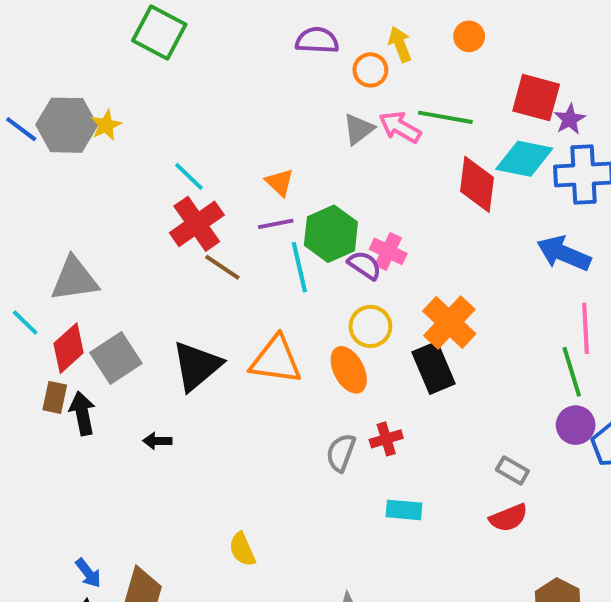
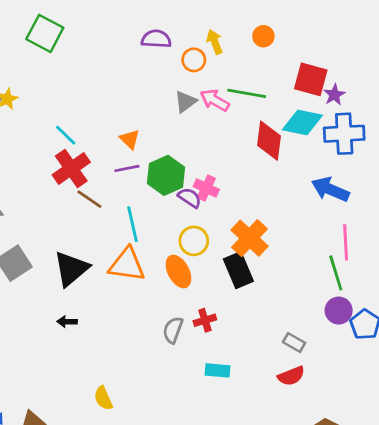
cyan line: (299, 267) -> (133, 224), moved
black arrow: (157, 441) -> (67, 322), moved

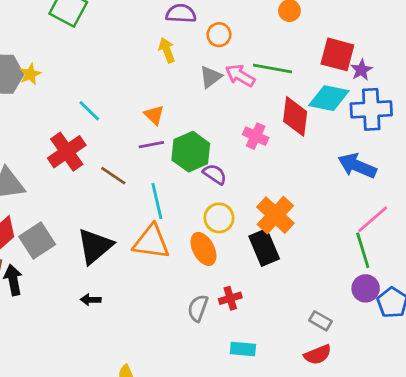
yellow arrow: (215, 42) -> (167, 50), moved
red cross: (71, 168) -> (67, 152), moved
pink cross: (206, 188) -> (256, 136), moved
pink line: (346, 242) -> (373, 219), turned 52

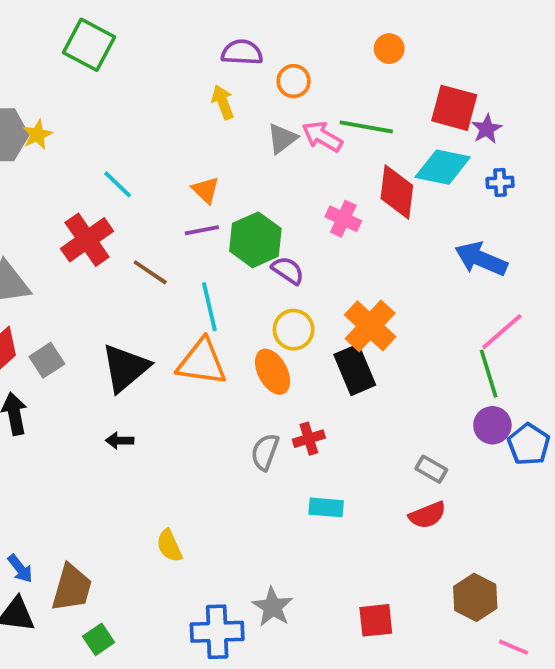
blue cross: (371, 109) -> (500, 182), size x0.5
gray square: (37, 240) -> (47, 360), size x0.7

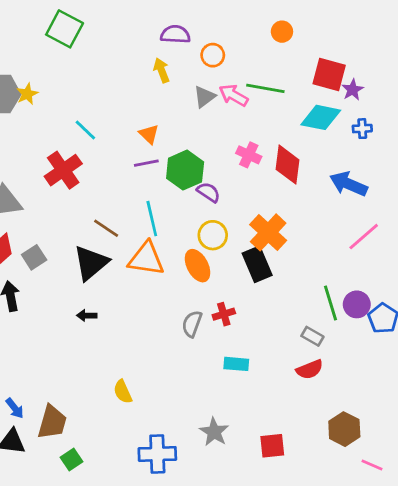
red diamond: (397, 192) -> (288, 165), moved
brown line: (150, 272) -> (106, 228), moved
green line: (489, 374) -> (330, 303), moved
gray star: (273, 607) -> (214, 432), moved

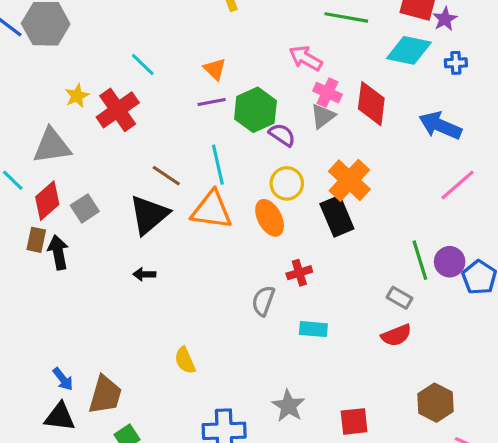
yellow star: (27, 94) -> (77, 96), moved
pink arrow: (234, 95) -> (306, 58), moved
gray triangle: (204, 97) -> (323, 116), moved
gray semicircle: (192, 324) -> (263, 301), moved

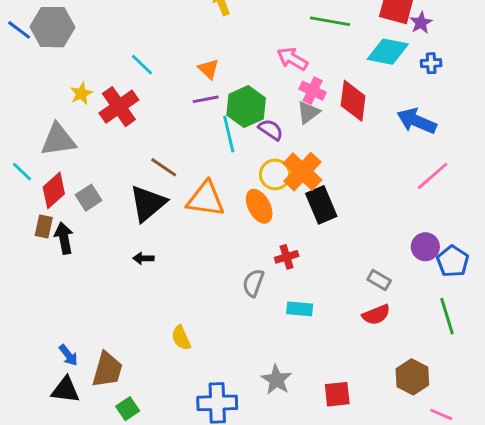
cyan line: (218, 165) -> (229, 134), moved
orange cross: (349, 180) -> (302, 172), moved
green line: (420, 260) -> (447, 316), moved

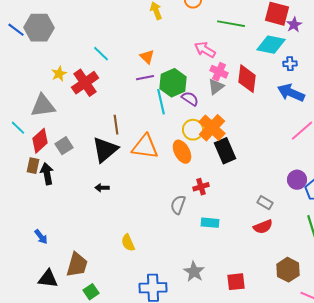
blue cross: (431, 63) -> (290, 64), moved
brown line: (164, 167) -> (116, 125), turned 48
blue arrow: (68, 355) -> (41, 237), moved

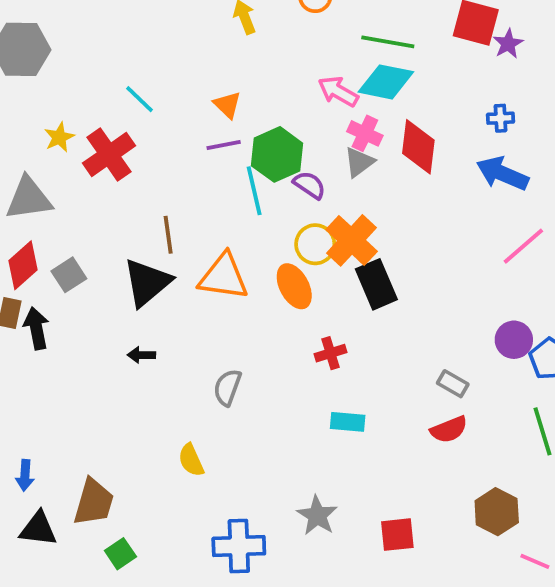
cyan diamond: (271, 45) -> (386, 82), moved
gray semicircle: (178, 205) -> (227, 387), moved
blue arrow: (41, 237) -> (25, 475), moved, turned 42

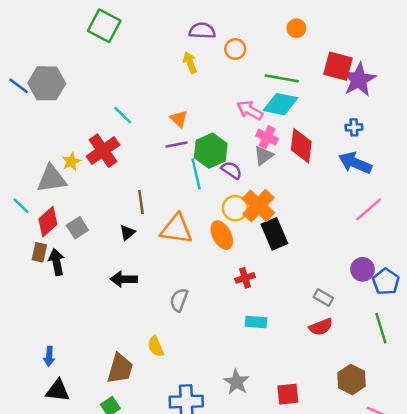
purple star: (508, 44) -> (359, 80), size x1.8
yellow star: (59, 137) -> (71, 162), moved
black triangle: (147, 282) -> (127, 233), size x0.5
black arrow: (141, 355) -> (124, 279), size x1.5
brown trapezoid: (94, 502) -> (120, 369), moved

